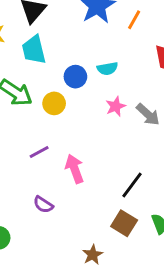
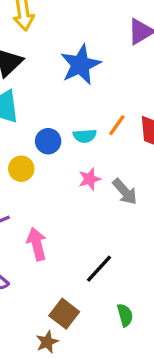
orange line: (134, 20) -> (117, 125), moved
brown square: (124, 223) -> (64, 314), moved

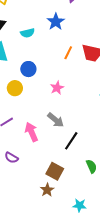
blue star: (80, 65) -> (56, 22), moved, size x0.7
cyan semicircle: (85, 136) -> (28, 33), moved
gray arrow: (125, 192) -> (56, 120), moved

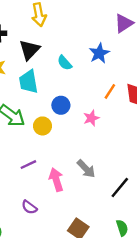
cyan semicircle: (28, 33) -> (65, 63), turned 56
pink star: (57, 88) -> (91, 118), moved
black line: (71, 141) -> (120, 188), moved

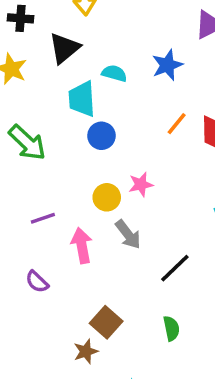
cyan semicircle: (65, 63) -> (114, 73), turned 140
cyan trapezoid: (29, 82) -> (82, 99), moved
pink star: (91, 118) -> (141, 184), moved
yellow circle: (42, 126) -> (107, 197), moved

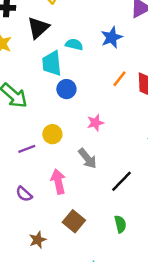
yellow circle: (107, 197) -> (52, 134), moved
pink arrow: (82, 245) -> (58, 182), moved
brown star: (86, 351) -> (38, 240), moved

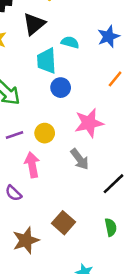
pink star: (95, 123) -> (89, 123), size x1.6
purple line: (27, 149) -> (15, 135), moved
pink arrow: (58, 182) -> (32, 165), moved
brown star: (38, 240) -> (26, 240), size x1.5

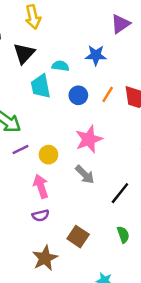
blue star: (109, 36) -> (96, 55), turned 30
blue circle: (61, 88) -> (78, 95), moved
purple line: (15, 135) -> (21, 150), moved
purple semicircle: (14, 193) -> (41, 215), moved, turned -49

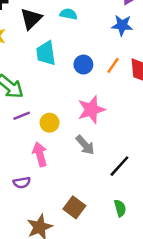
blue star: (96, 55) -> (122, 25), moved
cyan semicircle: (60, 66) -> (68, 14), moved
purple semicircle: (41, 215) -> (22, 183), moved

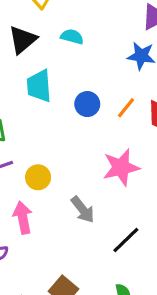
pink star: (91, 110) -> (121, 167), moved

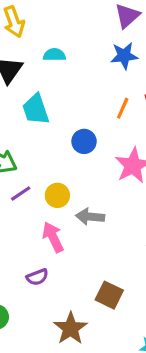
blue circle: (87, 104) -> (84, 141), moved
gray arrow: (83, 210) -> (90, 217), moved, turned 148

